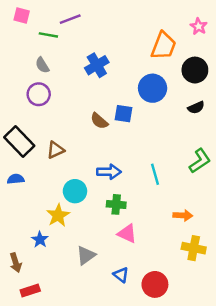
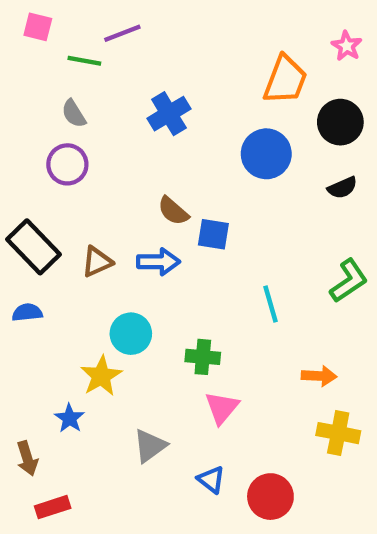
blue square: (123, 114) -> (213, 234), moved
blue arrow: (109, 172) -> (158, 262), moved
pink triangle: (127, 234) -> (222, 408), turned 45

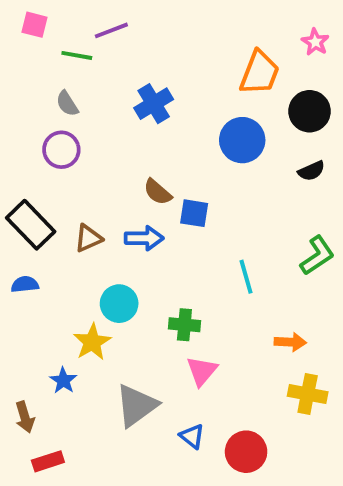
gray triangle: (150, 446) -> (136, 406), size x1.4

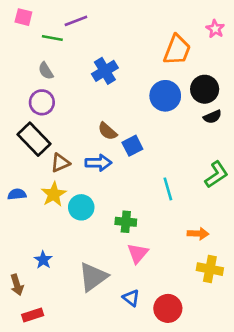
black circle: (310, 111) -> (205, 89), moved
blue square: (194, 213) -> (132, 146), turned -36
black rectangle: (31, 225) -> (34, 139), moved
yellow star: (92, 342) -> (54, 194), moved

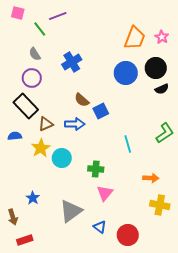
pink star: (215, 29) -> (162, 37), moved
green line: (52, 38) -> (40, 29), turned 42
blue cross: (105, 71) -> (72, 62), moved
blue semicircle: (17, 194) -> (15, 136), moved

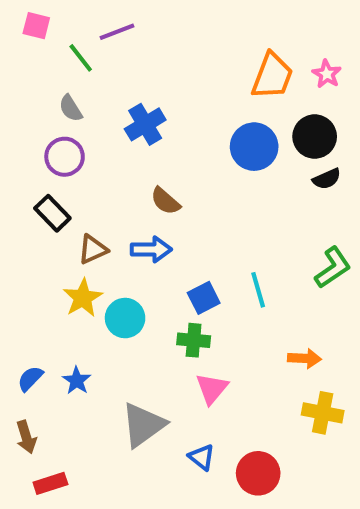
black rectangle: (26, 106) -> (52, 213), size x0.7
blue square: (101, 111) -> (204, 298), moved
blue semicircle: (15, 136) -> (30, 379), moved, turned -40
blue star: (33, 198) -> (77, 381), moved

